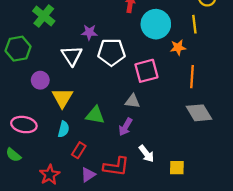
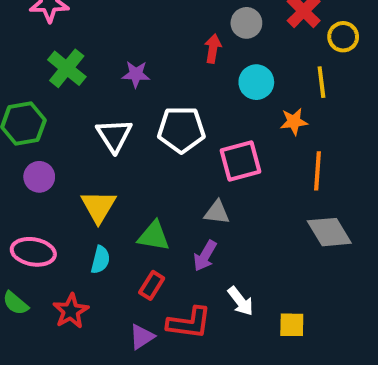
cyan circle: (156, 24) -> (256, 82), size x0.7
purple star: (89, 32) -> (136, 74), moved
purple circle: (40, 80) -> (39, 177), moved
red rectangle: (79, 150) -> (152, 285), moved
red star: (50, 175) -> (71, 311), moved

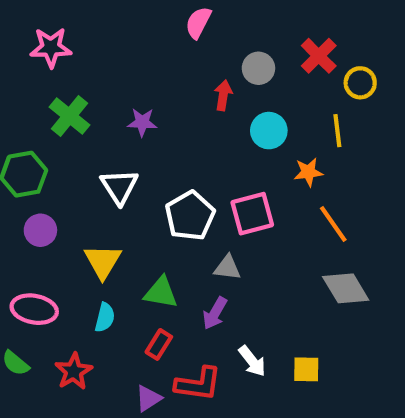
white pentagon: (181, 129) -> (190, 216), moved, turned -30
orange line: (317, 171) -> (333, 224), turned -39
yellow square: (292, 325) -> (306, 369), moved

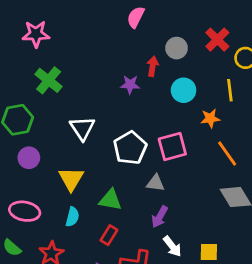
purple star: (142, 122) -> (130, 85), moved
purple arrow: (215, 313) -> (160, 217), moved

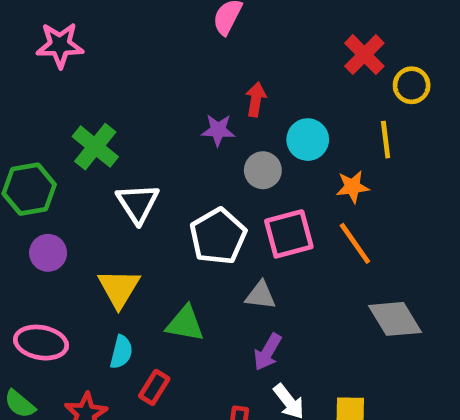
gray circle: (177, 48) -> (263, 170), moved
green cross: (49, 80) -> (95, 147), moved
orange line: (227, 154) -> (355, 243), moved
red rectangle: (109, 235) -> (154, 387), moved

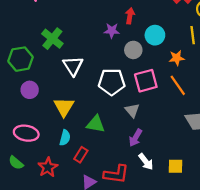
white pentagon: (218, 236) -> (112, 82), turned 30
gray triangle: (260, 295) -> (132, 110), turned 42

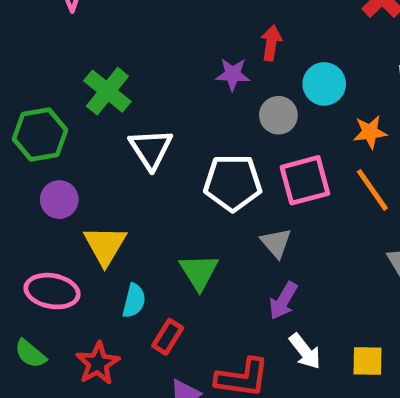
yellow triangle: (64, 107) -> (105, 245), moved
green triangle: (96, 124) -> (199, 272), turned 48

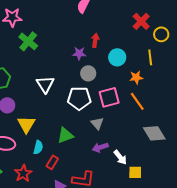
green cross: (107, 91) -> (28, 41), moved
gray circle: (278, 115) -> (88, 73), moved
green triangle: (199, 272) -> (65, 135), turned 42
purple arrow: (283, 301) -> (100, 147), turned 42
white arrow: (305, 351) -> (120, 157), moved

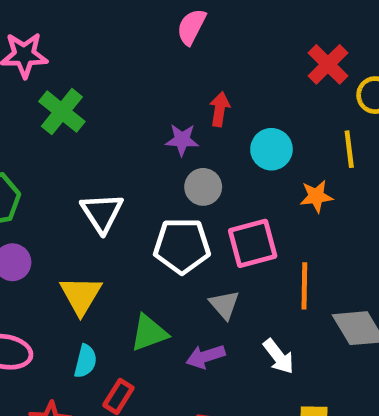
orange line: (137, 101) -> (304, 286), moved, turned 36
yellow triangle: (26, 124) -> (81, 295), moved
purple arrow: (100, 147) -> (206, 356), moved
white arrow: (120, 157) -> (279, 356), moved

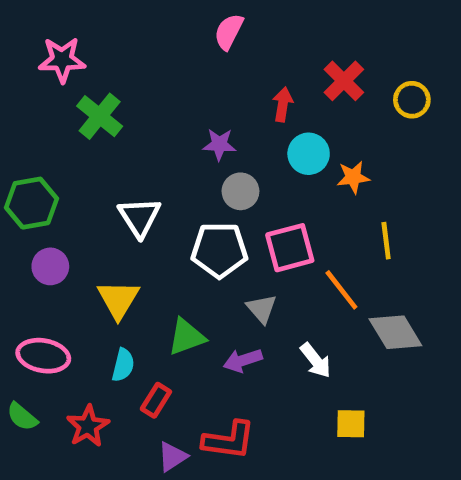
red cross: (328, 64) -> (344, 81), moved
red arrow: (220, 109) -> (283, 104), moved
yellow line: (349, 149) -> (386, 241), moved
orange star: (316, 196) -> (353, 177), moved
orange line: (304, 286) -> (341, 290), turned -39

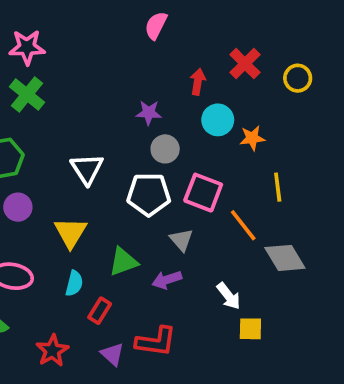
green cross: (100, 116) -> (27, 94), moved
pink square: (290, 248) -> (203, 193), turned 36
white arrow: (316, 360) -> (229, 296), moved
red star: (88, 426) -> (52, 351), moved
purple triangle: (172, 457) -> (112, 354), turned -45

